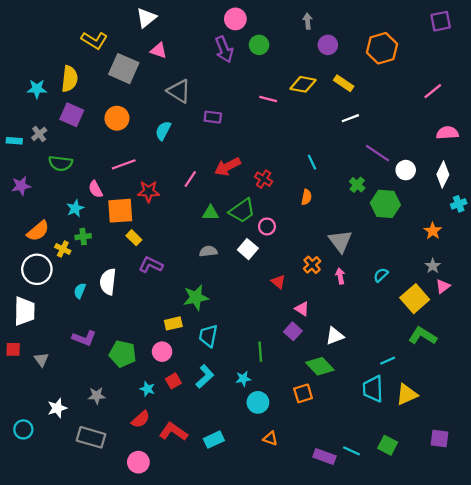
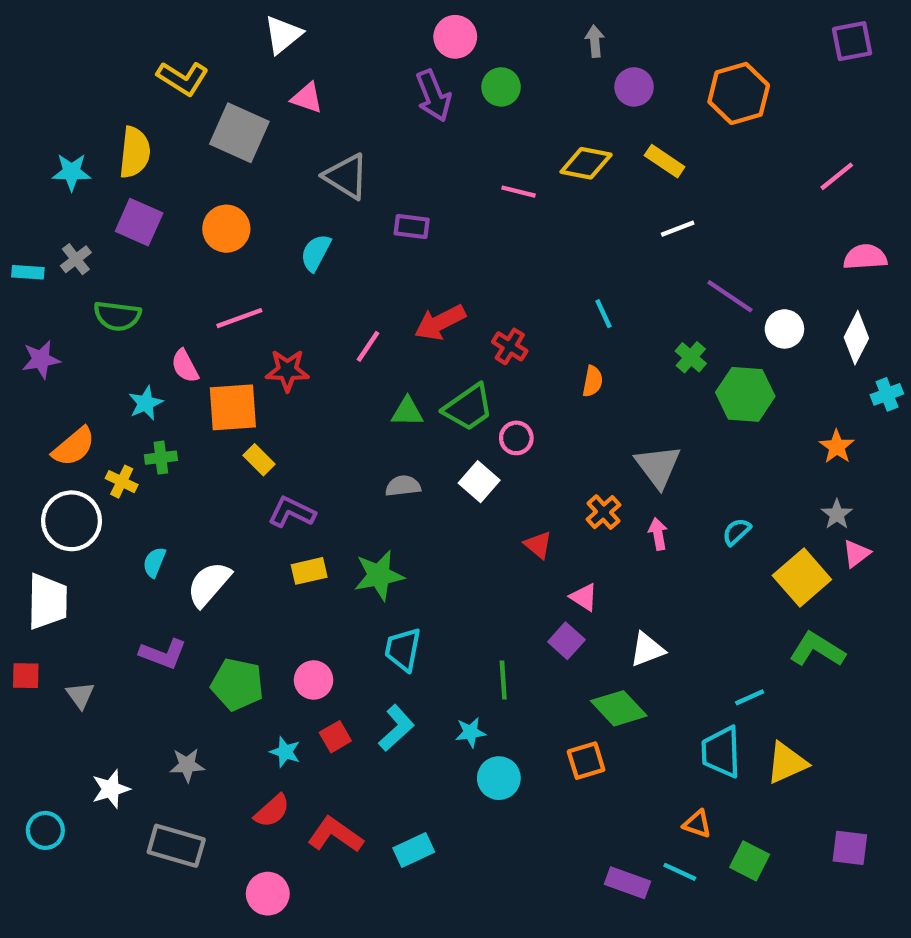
white semicircle: (108, 282) -> (209, 584), moved, turned 35
yellow rectangle: (173, 323) -> (309, 571), moved
orange triangle: (270, 438) -> (697, 824), moved

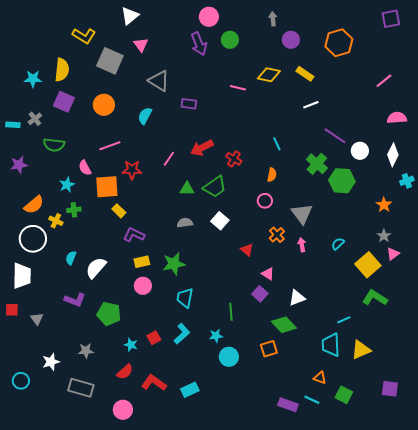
pink triangle: (307, 98) -> (141, 45), turned 35
green cross: (691, 357) -> (317, 164), size x1.5
pink circle: (516, 438) -> (265, 201), moved
pink circle: (314, 680) -> (143, 286), moved

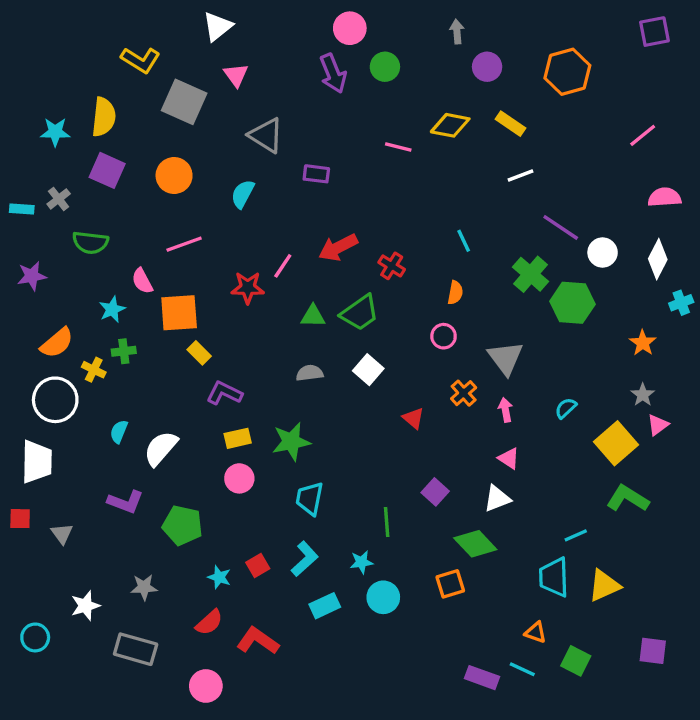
red star: (132, 170) -> (248, 288), moved
pink triangle: (268, 274) -> (509, 458), moved
cyan rectangle: (190, 390) -> (325, 606), moved

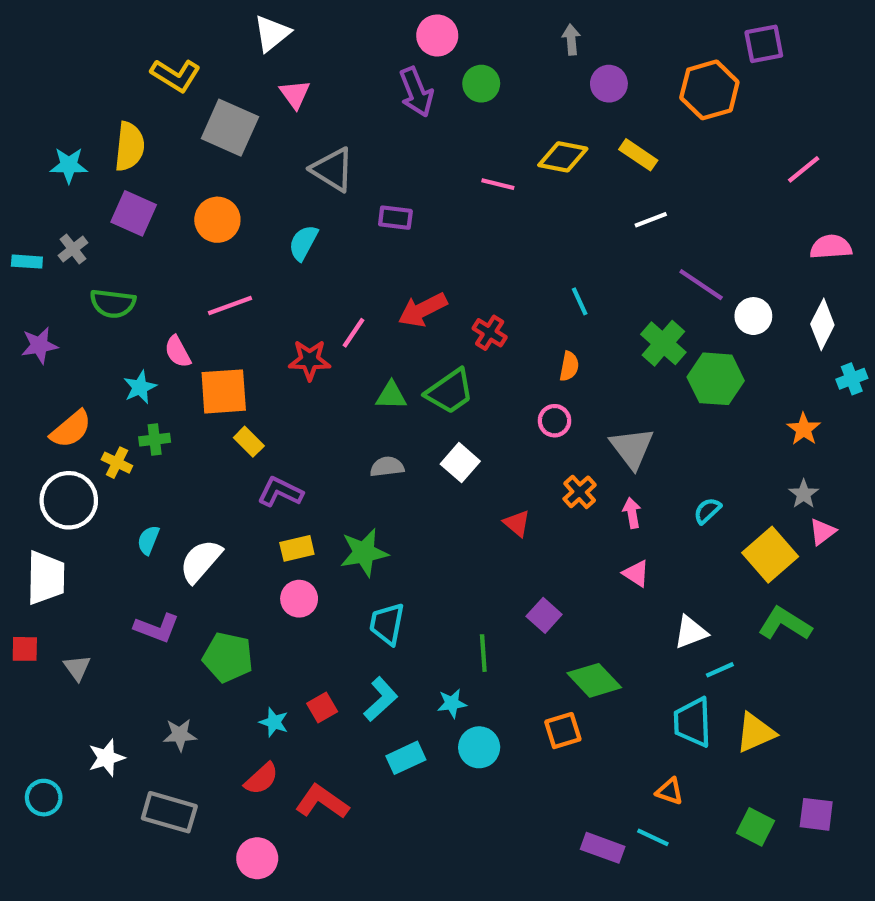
purple square: (654, 32) -> (764, 44), moved
white triangle: (497, 499) -> (691, 632), moved
green square: (576, 661) -> (755, 827), moved

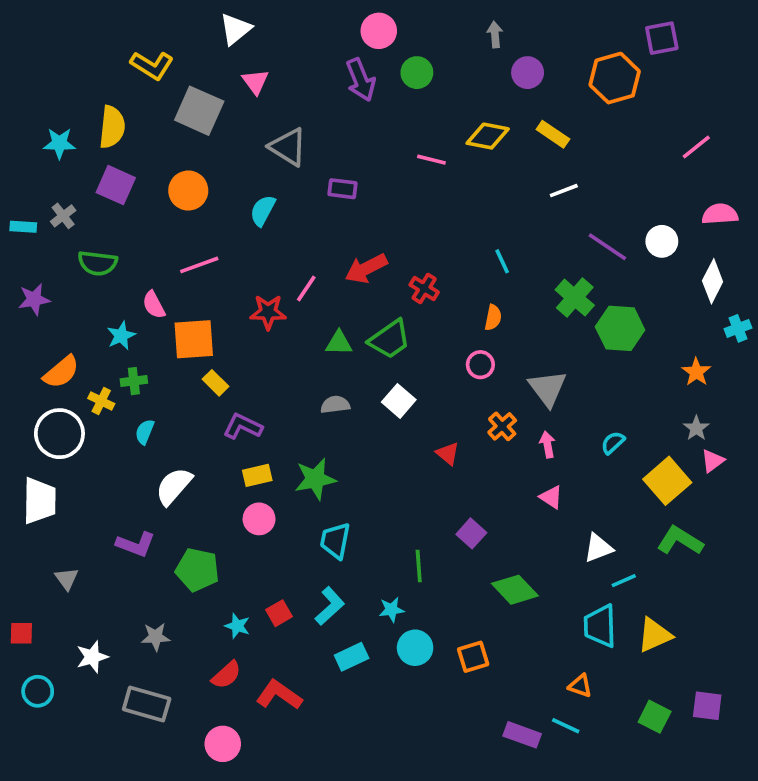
white circle: (753, 316) -> (662, 241), moved
cyan semicircle: (148, 540) -> (145, 432), moved
red square: (25, 649) -> (21, 633), moved
orange square: (563, 731) -> (473, 657), moved

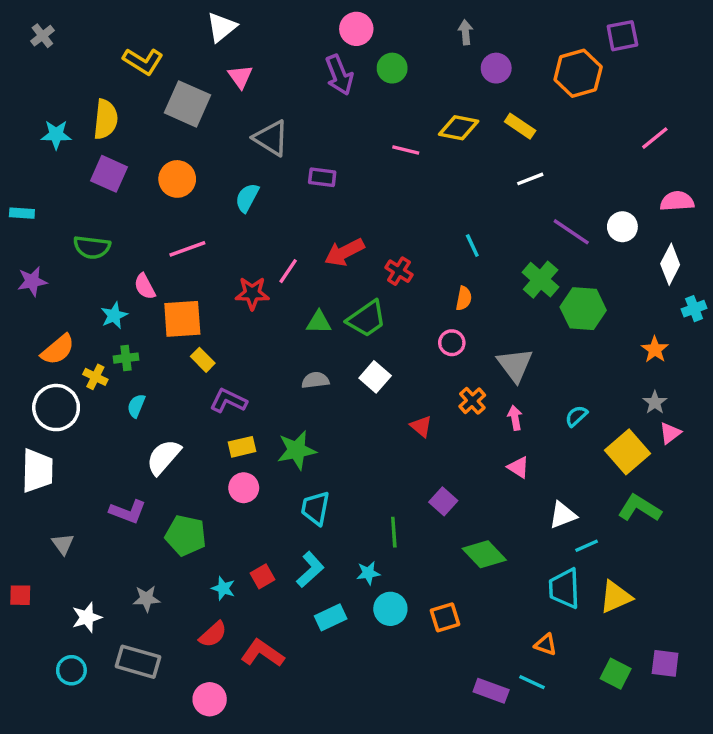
gray cross: (63, 216) -> (42, 36), moved
cyan circle: (38, 691) -> (71, 670), moved

